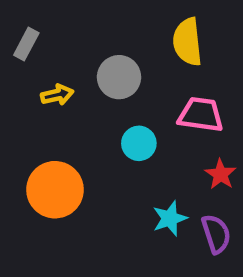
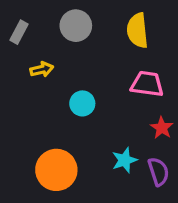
gray circle: (119, 77) -> (76, 26), moved
cyan circle: (139, 143) -> (82, 103), moved
orange circle: (55, 190) -> (56, 170), moved

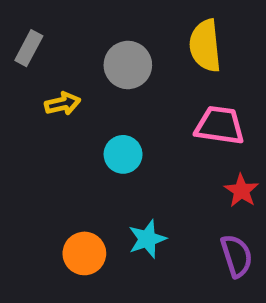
gray circle: (76, 26) -> (128, 65), moved
cyan star: (124, 160) -> (147, 239), moved
orange circle: (56, 170) -> (84, 253), size x0.7

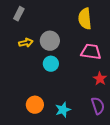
gray rectangle: (29, 48) -> (19, 14), moved
gray circle: (128, 65) -> (50, 41), moved
cyan star: (147, 239) -> (63, 110), moved

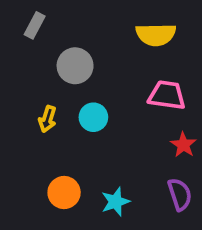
yellow semicircle: (85, 19) -> (156, 35), turned -85
gray circle: (50, 41) -> (75, 66), moved
yellow arrow: (26, 43) -> (47, 119), moved, turned 120

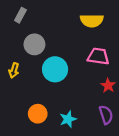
gray circle: (75, 66) -> (34, 44), moved
cyan circle: (93, 117) -> (55, 69), size x1.5
yellow arrow: (47, 119) -> (14, 70), moved

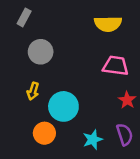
cyan circle: (55, 69) -> (63, 106), moved
yellow arrow: (14, 70) -> (33, 91), moved
cyan star: (68, 119) -> (93, 140), moved

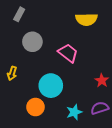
pink trapezoid: (116, 66) -> (68, 53), moved, turned 30
yellow arrow: (33, 91) -> (12, 73), moved
purple semicircle: (125, 134) -> (100, 108), turned -90

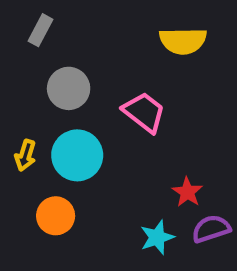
red star: (102, 81) -> (187, 192), moved
cyan circle: (51, 86) -> (77, 155), moved
orange circle: (35, 107) -> (56, 216), moved

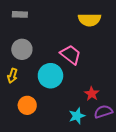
gray rectangle: (40, 30) -> (20, 14), turned 64
gray circle: (69, 88) -> (22, 49), moved
cyan circle: (77, 155) -> (50, 76), moved

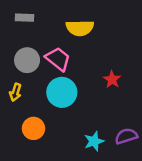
yellow semicircle: (90, 20) -> (80, 28), moved
pink trapezoid: (71, 55) -> (58, 59), moved
red star: (92, 94) -> (112, 79), moved

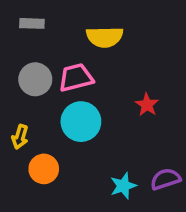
pink trapezoid: (58, 59) -> (76, 78), turned -52
yellow arrow: (15, 92) -> (20, 137), moved

